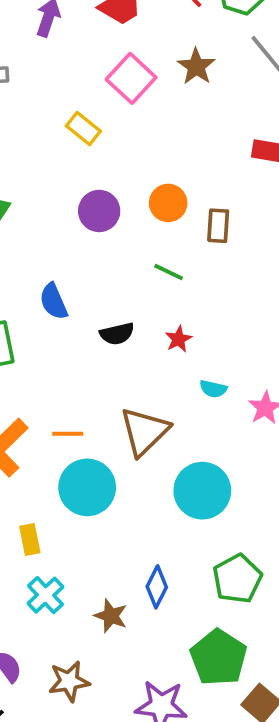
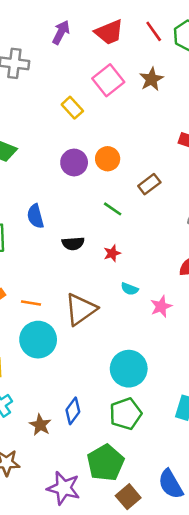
orange circle: (168, 203) -> (108, 159), moved
brown rectangle: (218, 226) -> (149, 184), turned 40
cyan circle: (202, 491) -> (129, 369), moved

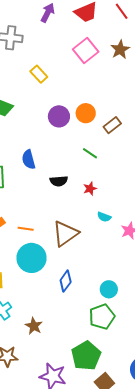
yellow rectangle: (72, 108) -> (39, 74), moved
brown rectangle: (149, 184) -> (112, 125), moved
cyan circle: (129, 369) -> (109, 289), moved, size x0.6
blue diamond: (73, 411) -> (66, 281), moved

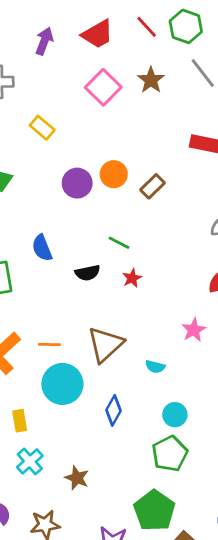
green line: (90, 153) -> (119, 243), moved
cyan semicircle: (104, 217) -> (155, 367), moved

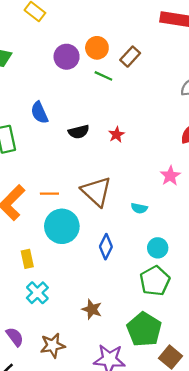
green line: (119, 243) -> (103, 76), moved
brown triangle: (105, 344) -> (96, 191), turned -32
brown star: (77, 478) -> (92, 309), moved

